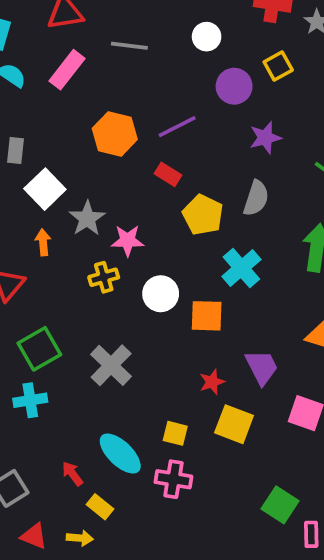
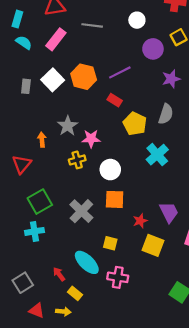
white square: (45, 189) -> (53, 80), moved
orange square: (207, 316) -> (115, 199), moved
yellow square: (175, 433) -> (110, 243), moved

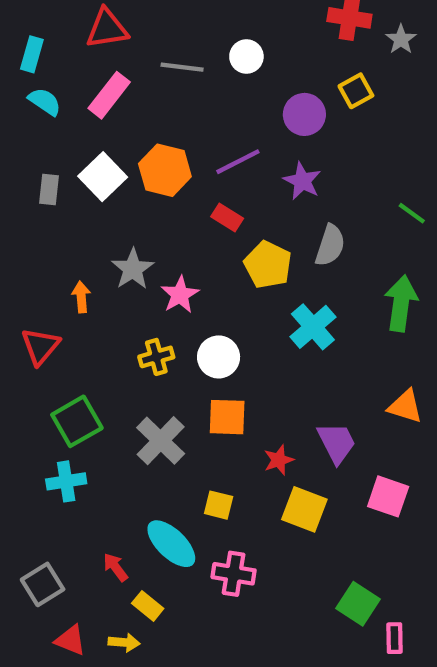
white circle: (137, 20) -> (246, 57), moved
purple star: (171, 79) -> (302, 181), moved, turned -30
pink star: (91, 139) -> (180, 295), turned -30
yellow cross: (77, 160) -> (156, 357), moved

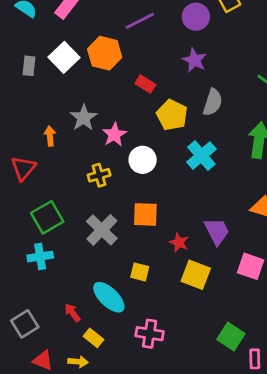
purple line: (238, 162) -> (140, 21), moved
white circle: (219, 357) -> (143, 160), moved
red star: (279, 460) -> (179, 243), turned -30
pink cross: (234, 574) -> (150, 334), moved

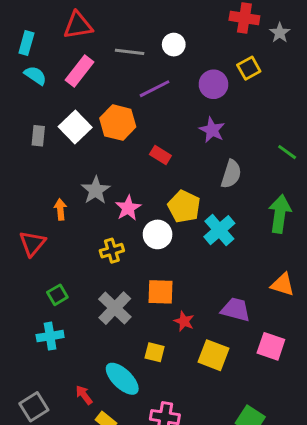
yellow pentagon: (172, 115) -> (184, 206), moved
green square: (47, 217) -> (57, 295), size x0.6
purple trapezoid: (217, 231) -> (236, 310), turned -48
red star: (179, 243) -> (184, 321), moved

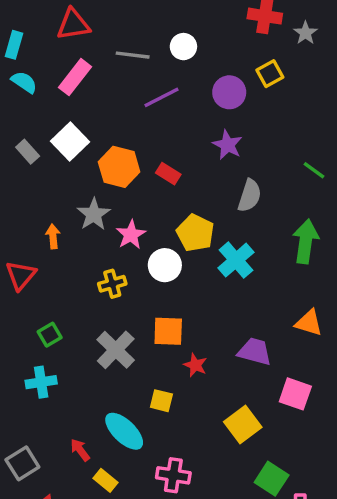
orange hexagon: (118, 123) -> (119, 167), moved
gray rectangle: (38, 136) -> (28, 152), turned -48
yellow square: (213, 355) -> (243, 424), moved, turned 32

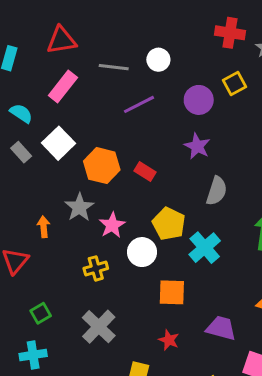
cyan semicircle: (24, 82) -> (21, 113), moved
orange square: (168, 331) -> (172, 292), moved

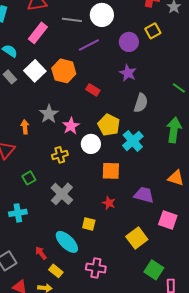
white circle: (158, 60) -> (102, 15), size x1.5
orange hexagon: (102, 166) -> (64, 71), moved
green square: (41, 313) -> (29, 178), moved

